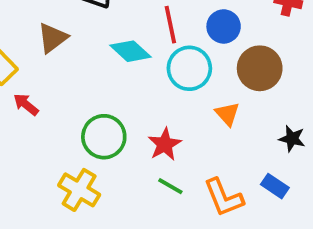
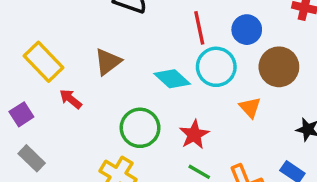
brown triangle: (53, 38) -> (108, 62), moved
cyan diamond: (130, 51) -> (172, 79), moved

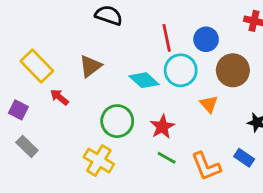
purple square: (21, 114) -> (18, 110), turned -30

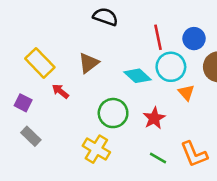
orange triangle: (209, 104) -> (186, 93), moved
green line: (167, 158) -> (158, 158), moved

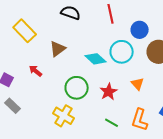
red line: (158, 37) -> (111, 14), moved
yellow rectangle: (40, 63) -> (25, 31), moved
orange triangle: (186, 93) -> (138, 84), moved
orange L-shape: (194, 154) -> (140, 120), turned 40

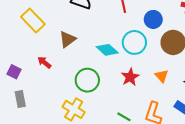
orange triangle: (138, 84) -> (162, 76), moved
red star: (109, 92) -> (130, 77), moved
gray rectangle: (13, 106) -> (20, 99), turned 35

